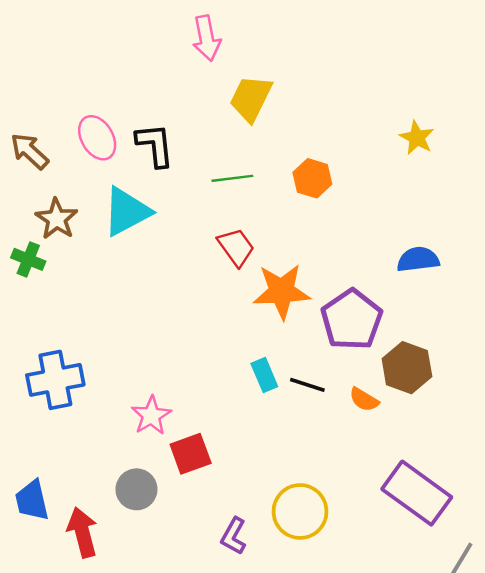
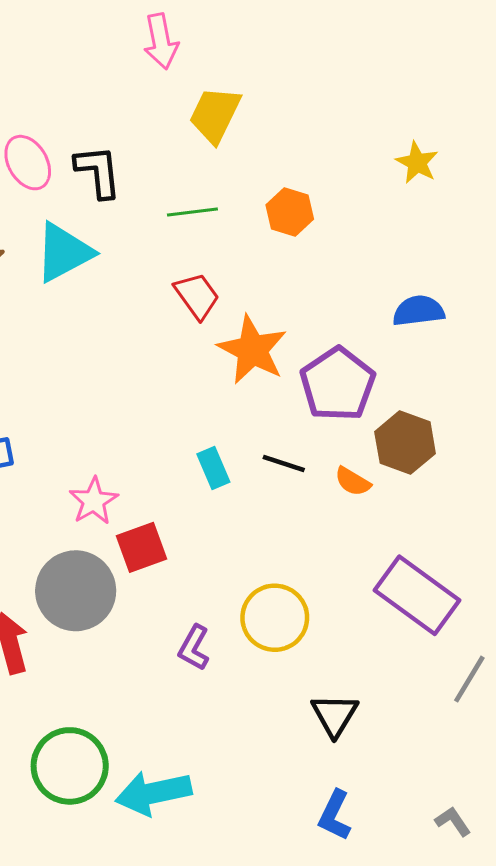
orange star: (282, 291) -> (252, 350), turned 30
cyan rectangle: (264, 375) -> (213, 468), moved
gray circle: (136, 489) -> (76, 591), size x1.6

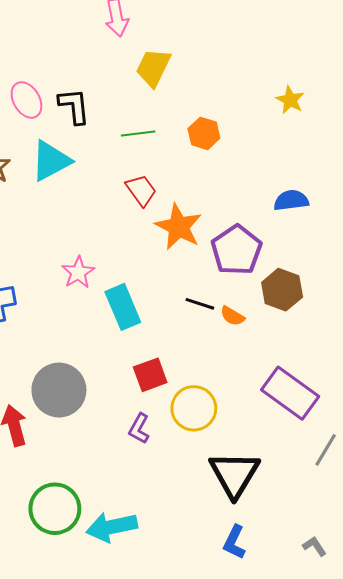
cyan rectangle: (213, 468) -> (123, 307), moved, size x1.6
orange semicircle: (353, 481) -> (232, 316), moved
pink star: (94, 501) -> (78, 272), moved
red square: (142, 547) -> (150, 375), moved
black triangle: (335, 715) -> (234, 474), size x1.6

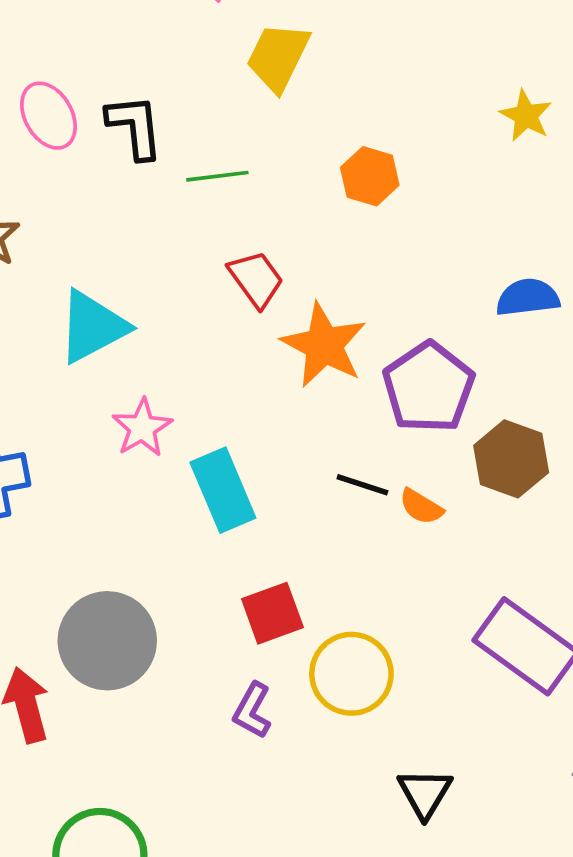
green line: (138, 133) -> (217, 176), moved
cyan triangle: (51, 161) -> (93, 327), moved
black triangle: (234, 474) -> (425, 793), size x0.6

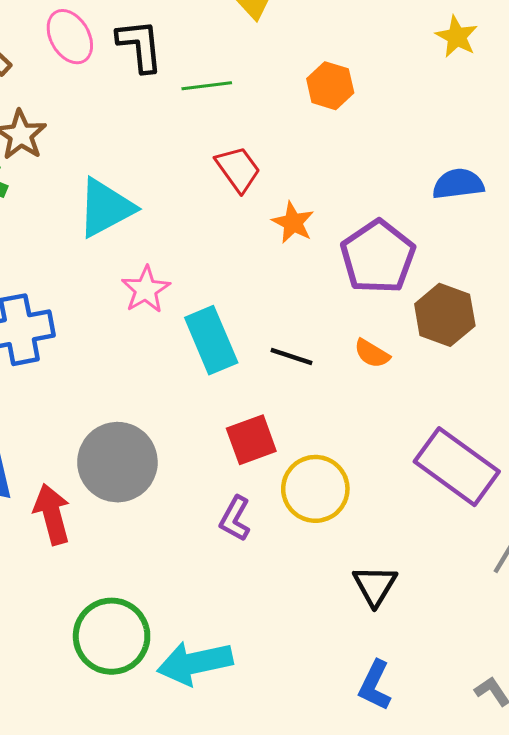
orange star: (324, 345) -> (293, 223), size x0.6
black line: (362, 485) -> (292, 356), moved

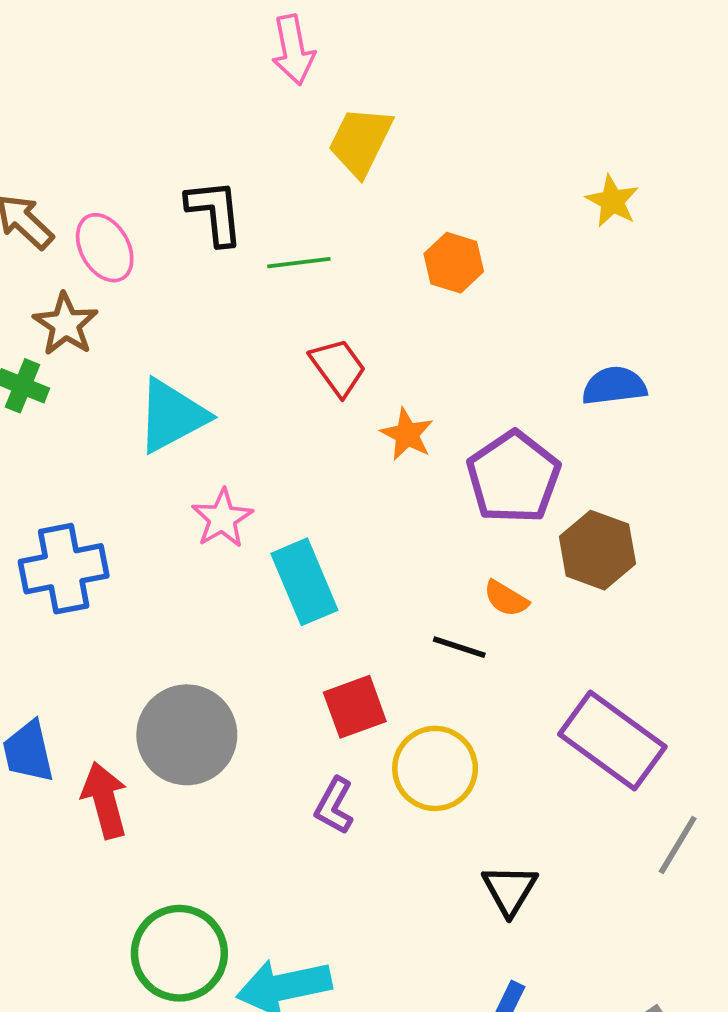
pink ellipse: (70, 37) -> (105, 248), moved
black line: (292, 356) -> (459, 647), moved

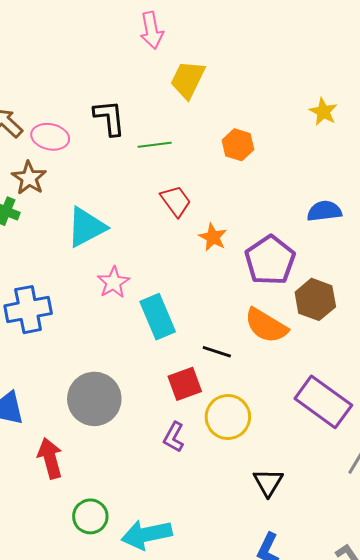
pink ellipse: (105, 248) -> (50, 137), turned -48
orange semicircle: (506, 599) -> (266, 326), size x1.8
black line: (459, 647) -> (217, 352), moved
red arrow: (105, 800) -> (50, 458), moved
green circle: (179, 953) -> (90, 516), size x0.7

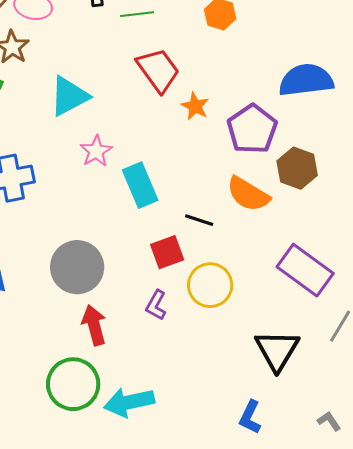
red trapezoid: (176, 201) -> (158, 70), size x1.4
blue semicircle: (324, 211) -> (306, 80), size x1.6
red arrow: (50, 458) -> (94, 325), moved
black triangle: (268, 482) -> (277, 350), moved, size x1.5
green circle: (90, 516) -> (73, 384), size x1.5

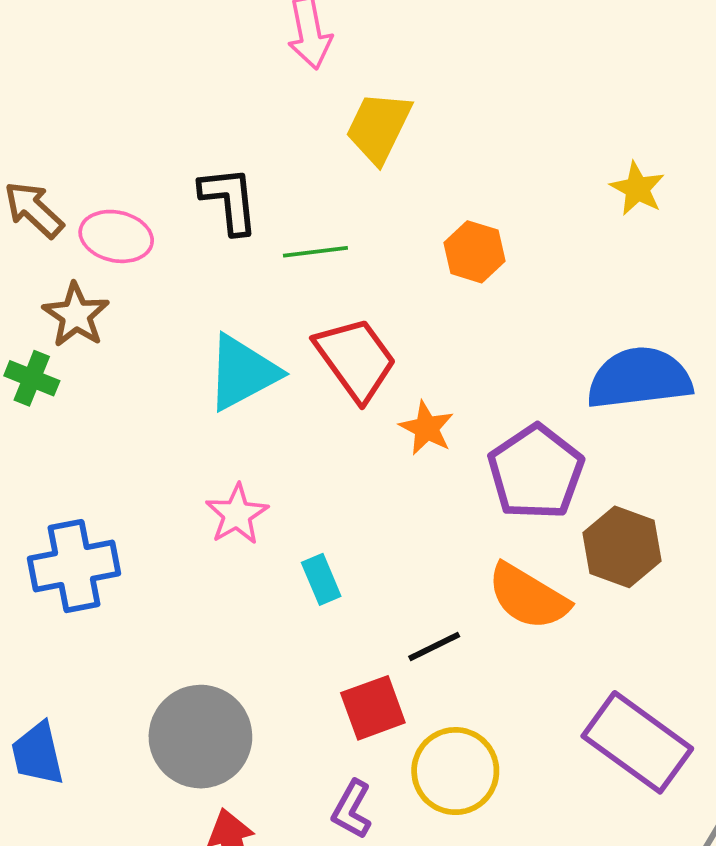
cyan triangle: (69, 96) -> (243, 372), moved
cyan rectangle: (140, 185) -> (321, 579), size x0.6
black line: (199, 220) -> (434, 646), turned -44

